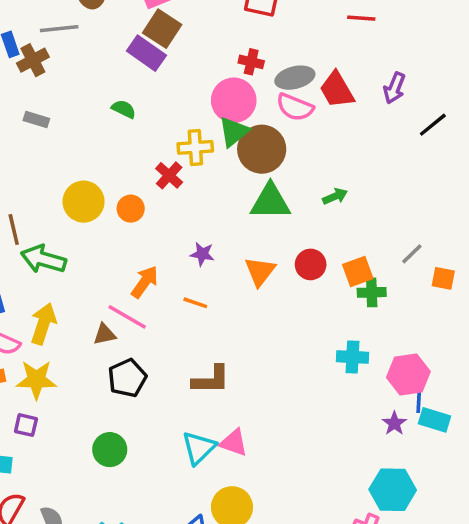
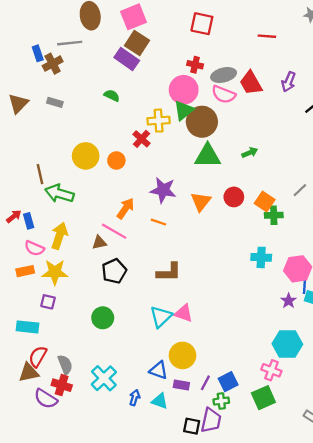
purple star: (202, 254) -> (163, 190), size x1.6
orange square: (358, 271) -> (265, 202), turned -36

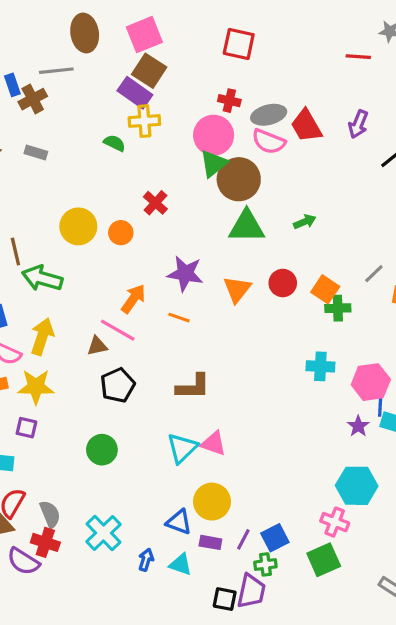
red line: (267, 36) -> (358, 57), moved
yellow cross: (159, 121) -> (144, 121), moved

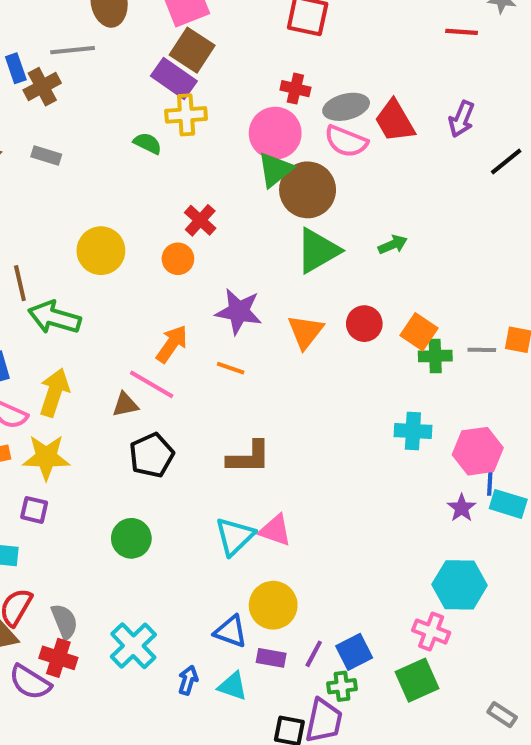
green triangle: (247, 226) -> (318, 251), turned -30
orange circle: (121, 233) -> (178, 259), moved
gray line: (374, 274) -> (482, 350), moved, turned 45

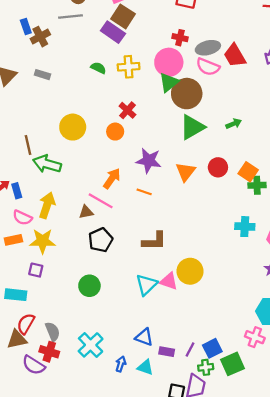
gray line: (73, 50) -> (70, 16), moved
yellow cross: (186, 115) -> (129, 67), moved
yellow circle: (273, 605) -> (190, 271), moved
green square: (417, 680) -> (232, 364), moved

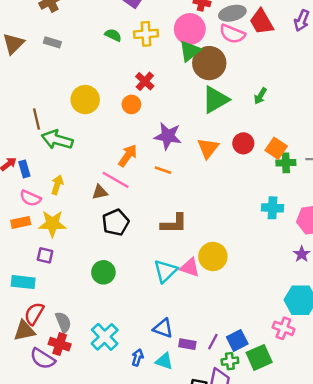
green arrow: (234, 124) -> (260, 96), turned 144
yellow arrow: (47, 205) -> (57, 185), size x0.7

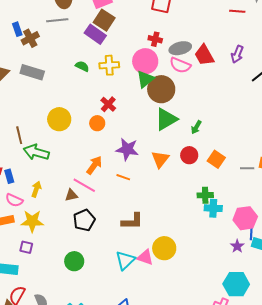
gray rectangle: (52, 42) -> (32, 72), size x1.6
green arrow: (260, 96) -> (196, 127), moved
green cross: (286, 163) -> (205, 195), moved

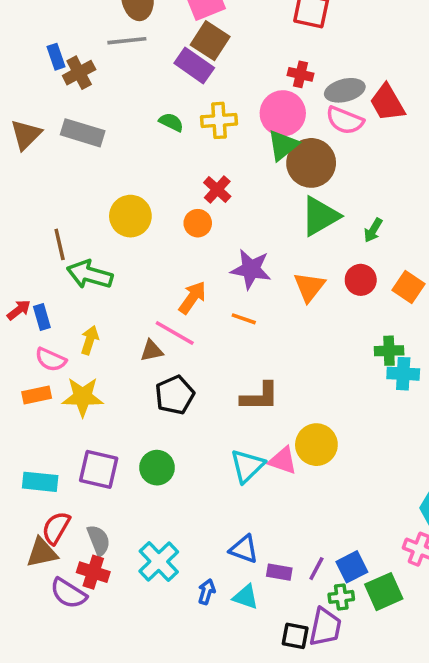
purple square: (26, 247) -> (99, 469), moved, size x1.6

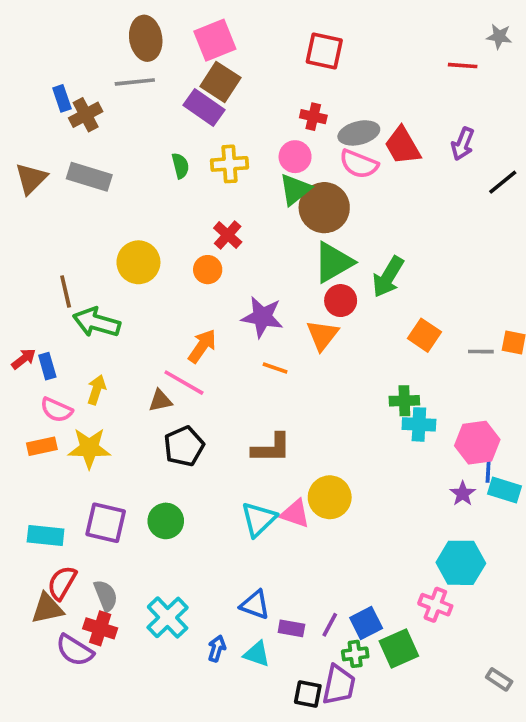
pink circle: (283, 113) -> (295, 157), size x0.7
green semicircle: (171, 122) -> (180, 166), turned 50
green arrow: (373, 230) -> (388, 277), size x1.6
red circle: (361, 280) -> (341, 301), moved
orange line: (244, 319) -> (275, 368), moved

